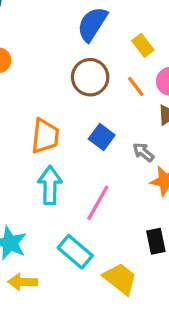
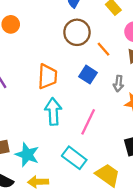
orange line: (136, 86) -> (104, 49), moved
gray arrow: (143, 152) -> (118, 84), turned -119

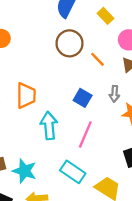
blue square: (88, 75) -> (83, 98), moved
orange trapezoid: (47, 76) -> (26, 96), moved

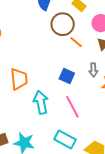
brown circle: (70, 43) -> (63, 24), moved
pink line: (85, 134) -> (72, 107), turned -45

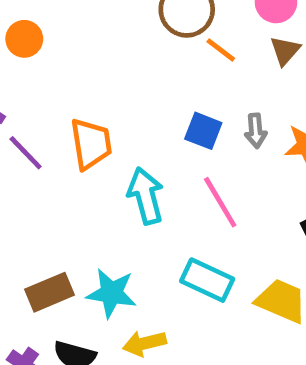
gray arrow: (93, 70) -> (256, 131), moved

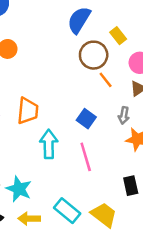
gray arrow: (256, 131) -> (124, 115), moved
cyan rectangle: (207, 280) -> (67, 211), moved

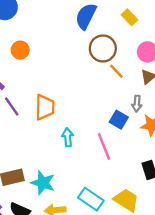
yellow rectangle: (118, 36) -> (130, 17), moved
blue square: (86, 119) -> (119, 120), moved
cyan arrow: (49, 144) -> (68, 137), size x0.7

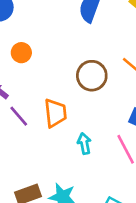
brown circle: (103, 48) -> (92, 76), moved

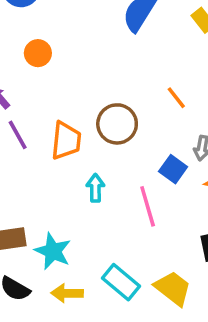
brown circle: (92, 76) -> (117, 124), moved

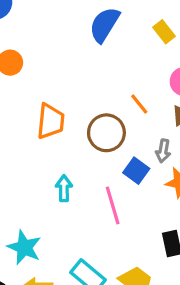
brown circle: (117, 124) -> (106, 133), moved
orange trapezoid: (66, 141) -> (51, 121), moved

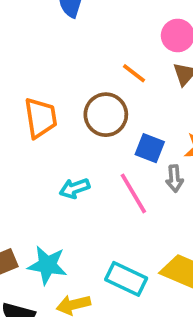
gray arrow: (163, 151) -> (174, 179), moved
cyan arrow: (64, 188) -> (75, 188), turned -95

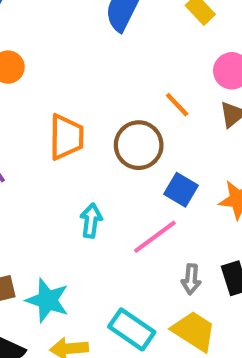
gray arrow: (174, 179) -> (191, 279), moved
cyan arrow: (75, 188) -> (91, 221), turned 108
pink line: (133, 193) -> (155, 237), turned 75

